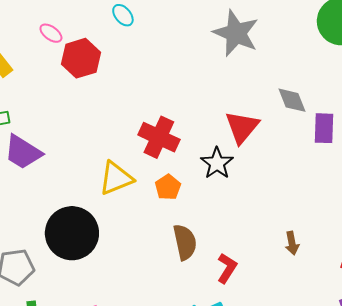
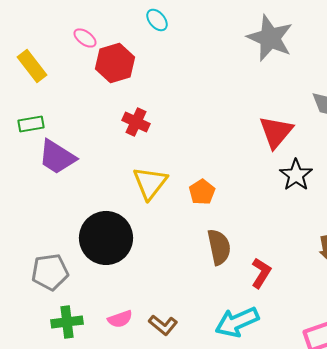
red cross: (159, 137) -> (136, 122), moved, size x0.7
black star: (217, 163) -> (296, 175), moved
yellow triangle: (116, 178) -> (150, 183), turned -30

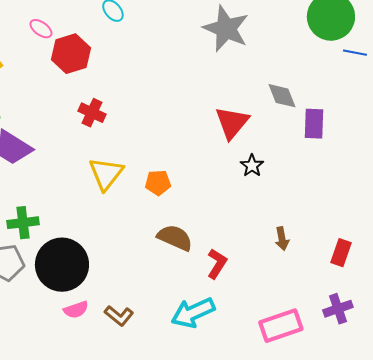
black star: (296, 175) -> (252, 166), size x0.7
orange pentagon: (202, 192) -> (158, 183), turned 30
black circle: (106, 238) -> (62, 265), moved
brown semicircle: (219, 247) -> (175, 238), turned -54
green cross: (67, 322) -> (23, 223), moved

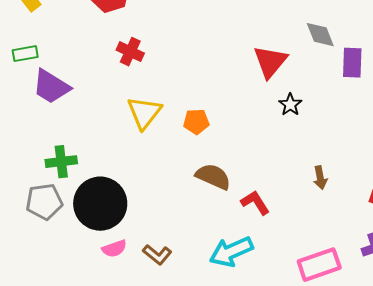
red L-shape: (217, 264) -> (255, 203), turned -64

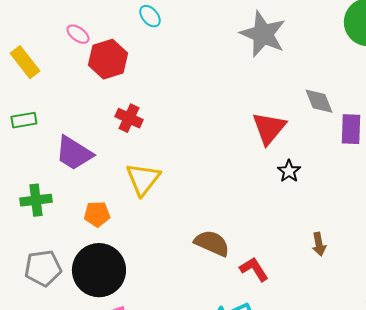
purple trapezoid: (51, 87) -> (74, 153), moved
orange pentagon: (196, 122) -> (97, 214), moved
green cross: (61, 162) -> (36, 200), moved

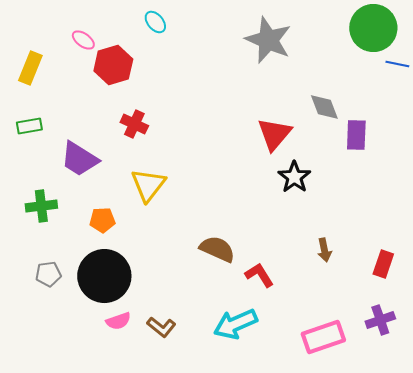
yellow rectangle: (25, 62) -> (30, 68), turned 60
black star: (289, 171) -> (294, 177), size x1.4
gray pentagon: (43, 268) -> (48, 274), size x0.7

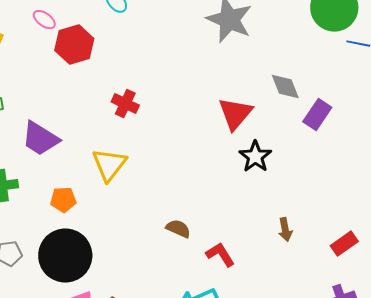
red cross: (134, 124) -> (125, 104), moved
purple rectangle: (356, 135) -> (317, 115), turned 32
brown semicircle: (217, 249) -> (178, 229), size x0.7
red rectangle: (383, 264) -> (344, 244), turned 36

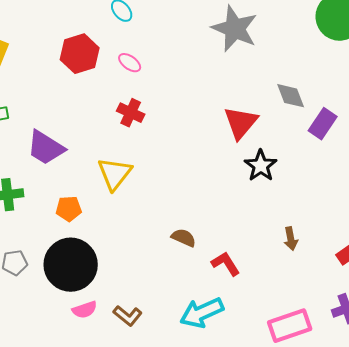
pink ellipse: (44, 20) -> (130, 63), moved

